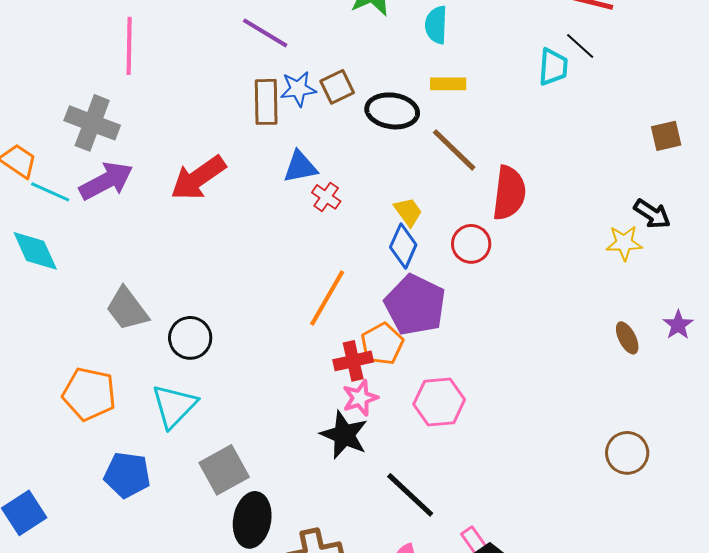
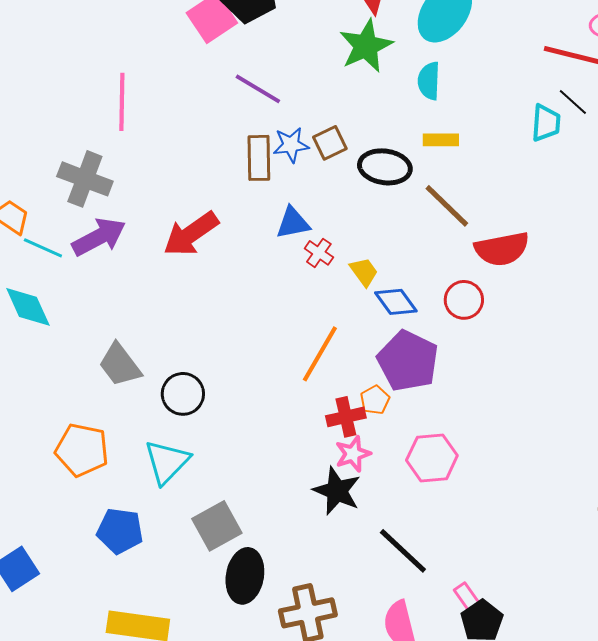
red semicircle: (509, 193) -> (502, 249), turned 72
yellow trapezoid: (408, 212) -> (364, 272), moved
blue diamond: (403, 246) -> (396, 302), turned -60
orange pentagon: (382, 344) -> (375, 400), size x0.7

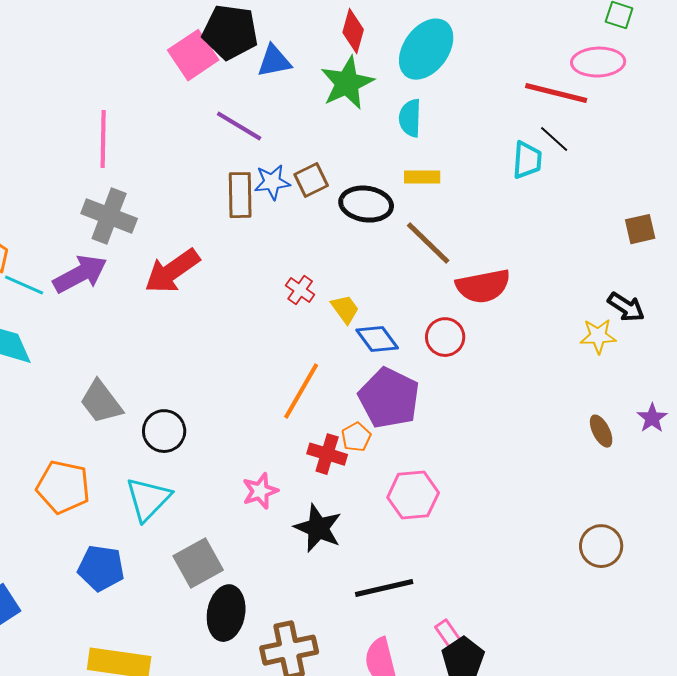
gray cross: (85, 179) -> (109, 216), moved
blue triangle: (293, 223) -> (274, 61), moved
red cross: (346, 417) -> (327, 454), turned 30
pink star: (353, 454) -> (260, 491), moved
black line: (403, 551) -> (384, 588), turned -56

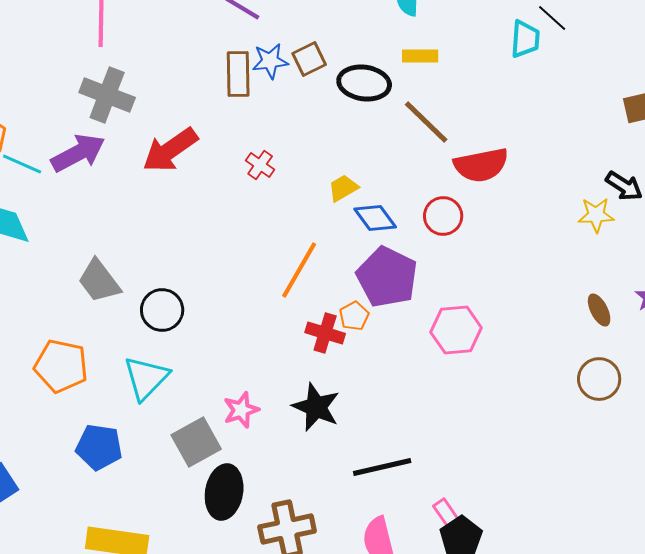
red cross: (300, 290) -> (260, 165), moved
yellow trapezoid: (345, 309) -> (343, 188), turned -84
pink star: (260, 491) -> (241, 410), moved
pink hexagon: (413, 495) -> (456, 330), moved
brown circle: (601, 546) -> (599, 379), moved

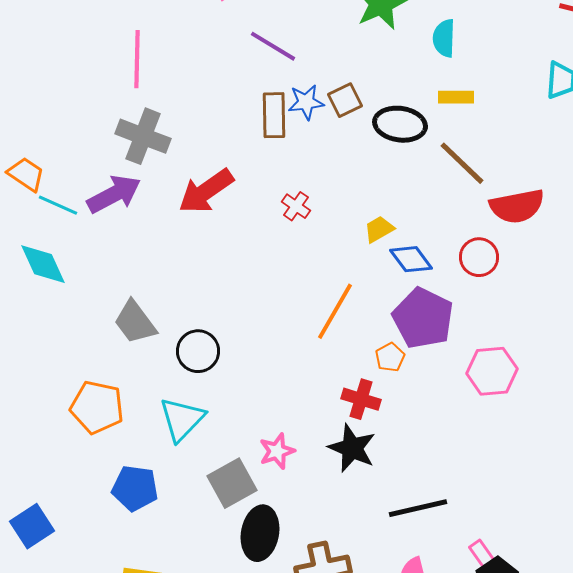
red cross: (325, 333) -> (361, 399), moved

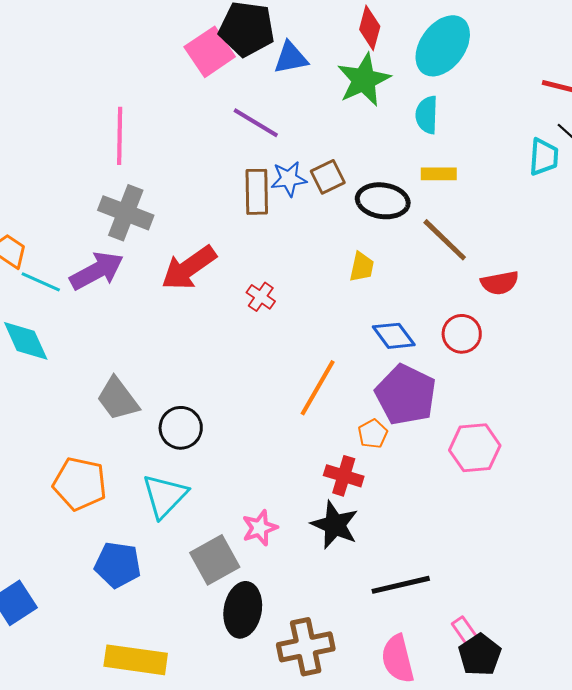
red cross: (296, 206) -> (261, 297), moved
red semicircle: (517, 206) -> (500, 283), size x0.7
yellow trapezoid: (379, 229) -> (362, 267), moved, turned 132

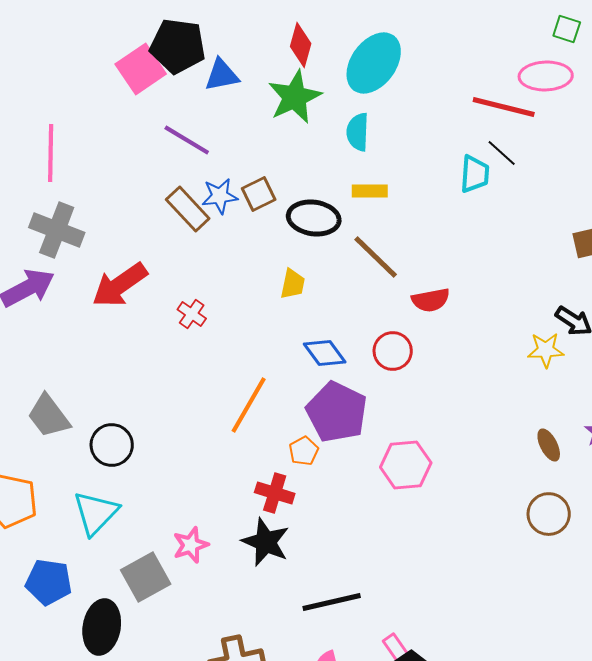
brown rectangle: (257, 192) -> (188, 209), turned -42
black ellipse: (243, 610) -> (102, 627), moved

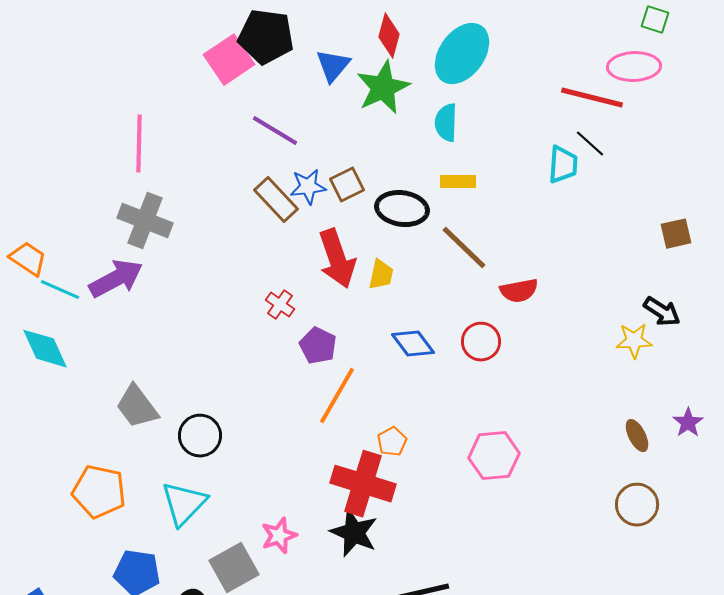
blue triangle: (222, 75) -> (333, 66), moved, turned -39
red arrow: (120, 285) -> (337, 259), moved, turned -74
purple pentagon: (337, 412) -> (318, 346), moved, size x0.6
red cross: (275, 493) -> (363, 484), size x1.6

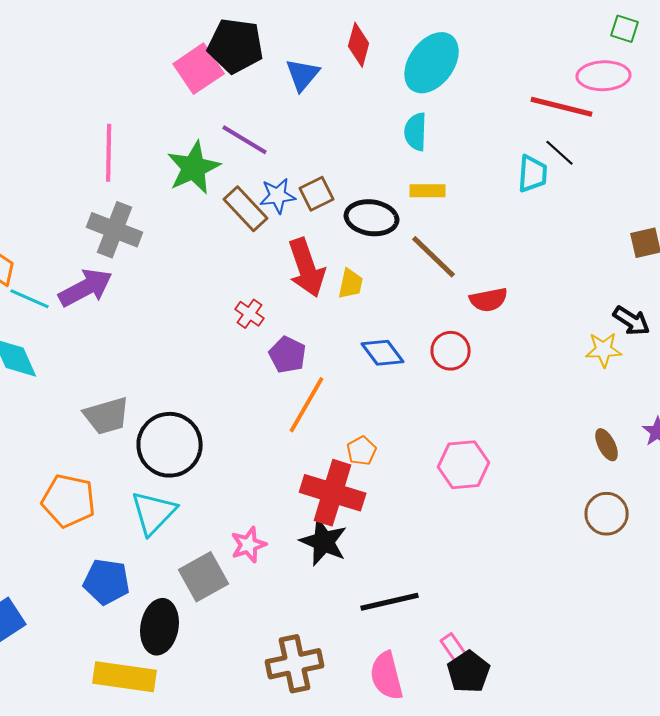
green star: (383, 88) -> (194, 168), moved
gray trapezoid: (137, 407) -> (107, 416), turned -69
black circle: (200, 436) -> (170, 445), size x1.5

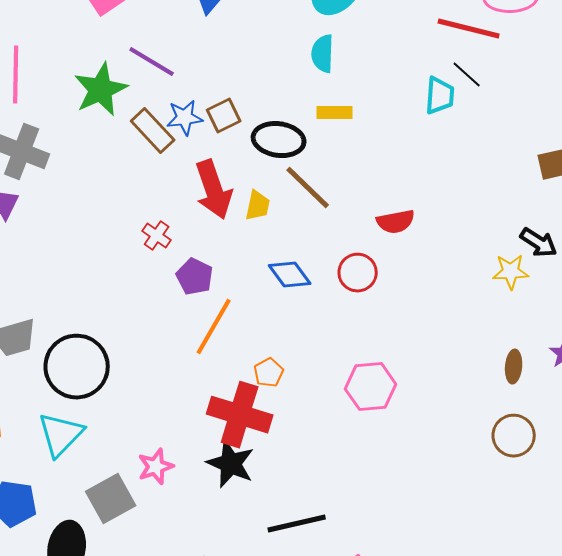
brown line: (434, 257) -> (308, 188), moved
brown ellipse: (607, 445) -> (514, 367), turned 32

